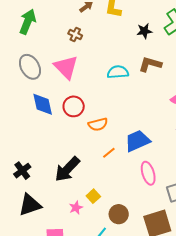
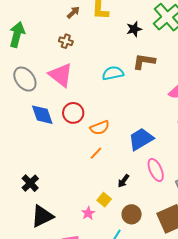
orange line: (109, 153) -> (96, 153), moved
black arrow: (67, 169) -> (124, 181), moved, size x0.5

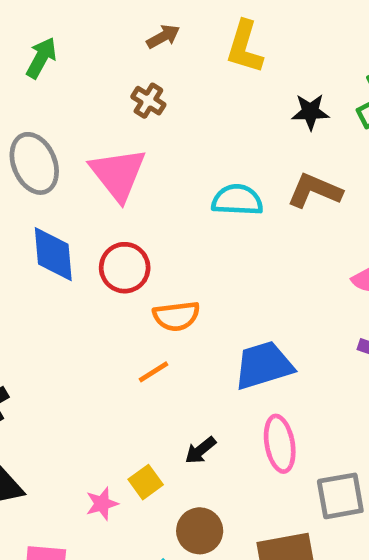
brown arrow: (73, 12) -> (163, 37), moved
green arrow: (17, 35) -> (41, 58), size x0.7

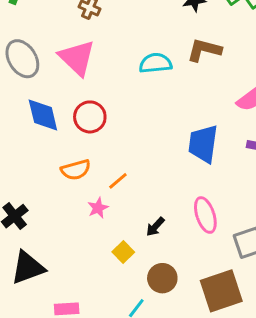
orange semicircle: (176, 316) -> (76, 170), moved
blue trapezoid: (264, 365) -> (203, 144), moved, turned -57
pink star: (102, 504) -> (98, 208), moved

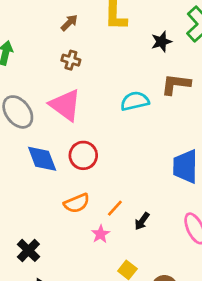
black arrow: (155, 227) -> (142, 221), moved

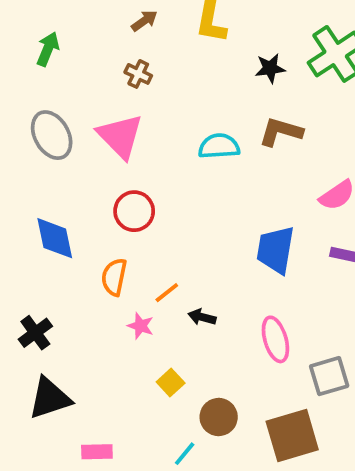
blue diamond: (42, 159) -> (55, 238), moved
orange semicircle: (77, 203) -> (114, 277), turned 115
black arrow: (142, 221) -> (202, 317), turned 60
pink star: (100, 234) -> (141, 326), turned -30

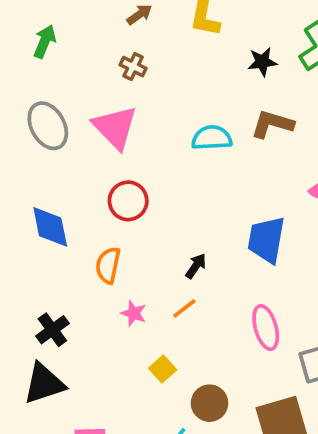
orange line: (167, 293) -> (184, 308), moved
black arrow: (202, 317) -> (196, 266), moved, turned 110
black cross: (35, 333) -> (52, 330), moved

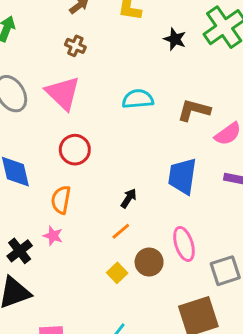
black star: (262, 62) -> (175, 39), turned 30
brown L-shape: (272, 124) -> (194, 110), moved
pink star: (134, 313) -> (53, 236), moved
yellow square: (163, 369) -> (117, 273), moved
brown circle: (209, 403) -> (149, 262), moved

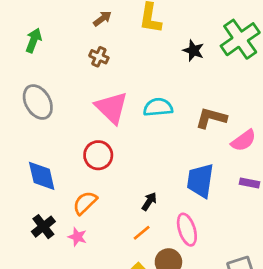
pink triangle: (63, 93) -> (112, 108), moved
orange semicircle: (61, 200) -> (85, 203), turned 36
pink ellipse: (184, 244) -> (187, 230), moved
black cross: (20, 251) -> (43, 227), moved

